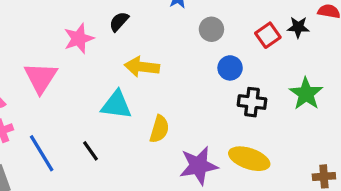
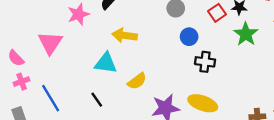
green star: (306, 94) -> (246, 34), moved
yellow semicircle: (159, 129) -> (137, 81), turned 36
black line: (91, 151) -> (97, 100), moved

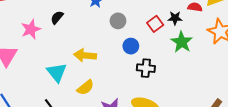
yellow arrow: (125, 35) -> (85, 55), moved
cyan triangle: (106, 63) -> (57, 72), turned 45

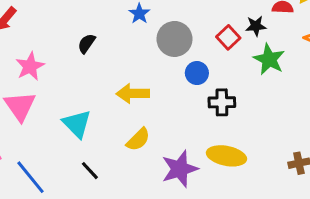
gray circle: (118, 21) -> (174, 39), size x1.5
pink star: (31, 29) -> (30, 66), moved
cyan triangle: (57, 72) -> (77, 124), moved

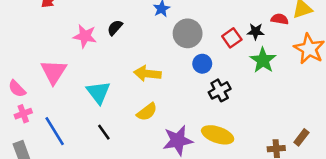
pink star: (30, 66) -> (85, 36), moved, turned 30
black cross: (222, 102) -> (220, 90), turned -35

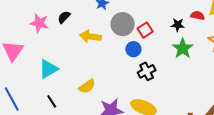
red square: (232, 38) -> (145, 30), moved
yellow arrow: (147, 74) -> (90, 36), moved
cyan triangle: (98, 92) -> (48, 69), turned 35

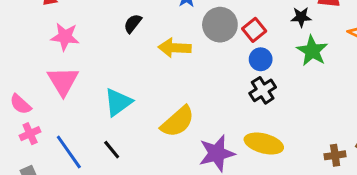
pink star: (39, 23) -> (65, 37), moved
blue circle: (133, 49) -> (261, 59), moved
yellow semicircle: (87, 86) -> (178, 122), size x1.4
black line: (52, 101) -> (112, 150), moved

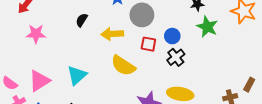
red square: (254, 30) -> (148, 44), moved, turned -35
pink triangle: (63, 81) -> (39, 81), moved, turned 35
yellow semicircle: (178, 122) -> (123, 66), moved, turned 80

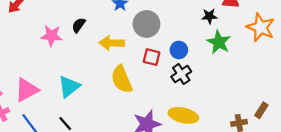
pink star: (36, 34) -> (51, 36), moved
yellow semicircle: (123, 66) -> (122, 79), turned 30

